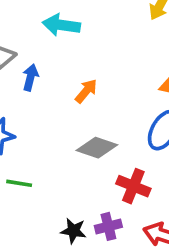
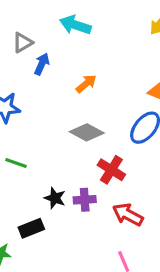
green line: (19, 183) -> (16, 163), moved

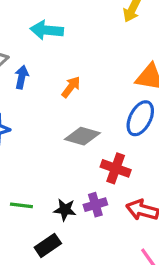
green line: (16, 163) -> (21, 205), moved

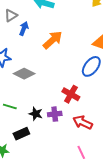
orange arrow: (71, 87) -> (53, 40), size x1.5
gray diamond: (82, 136) -> (24, 74), moved

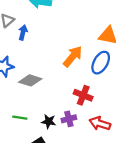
orange arrow: (53, 40) -> (73, 56), moved

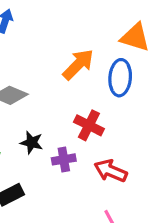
blue ellipse: (101, 63) -> (120, 78), turned -30
black star: (49, 121) -> (32, 143), moved

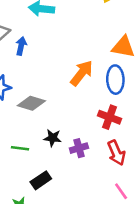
red cross: (89, 125) -> (109, 117), moved
red arrow: (111, 171) -> (116, 153), turned -130

